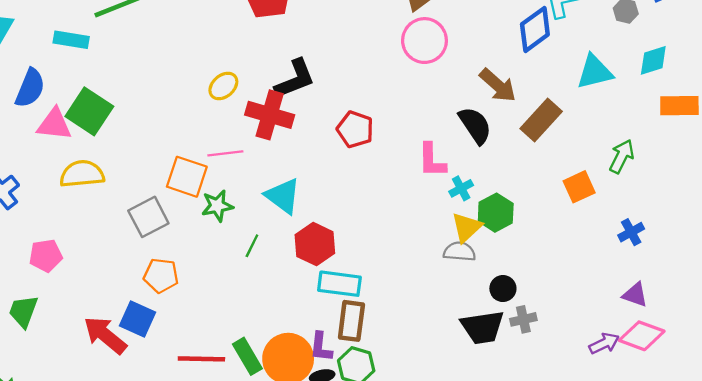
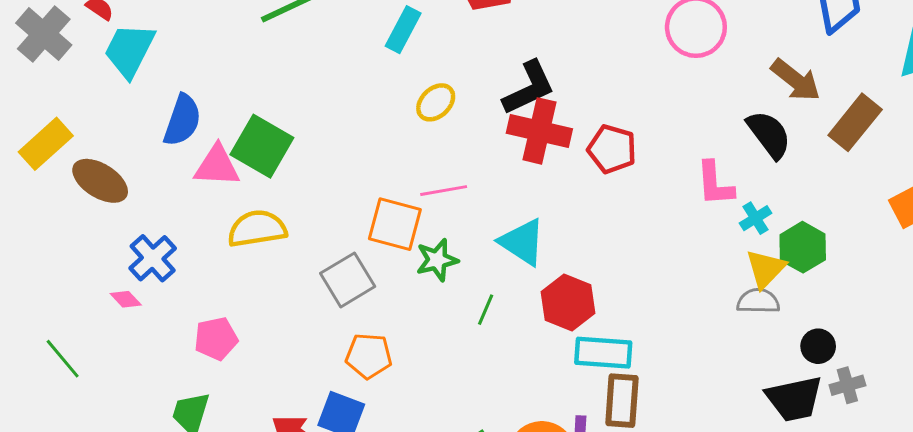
cyan rectangle: (71, 40) -> (403, 30), moved, turned -68
red cross: (270, 115) -> (539, 131), moved

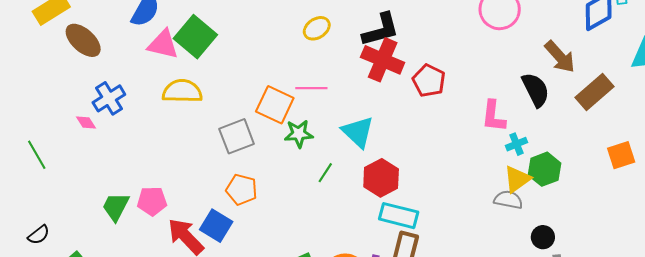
pink pentagon: (216, 339) -> (152, 201), moved

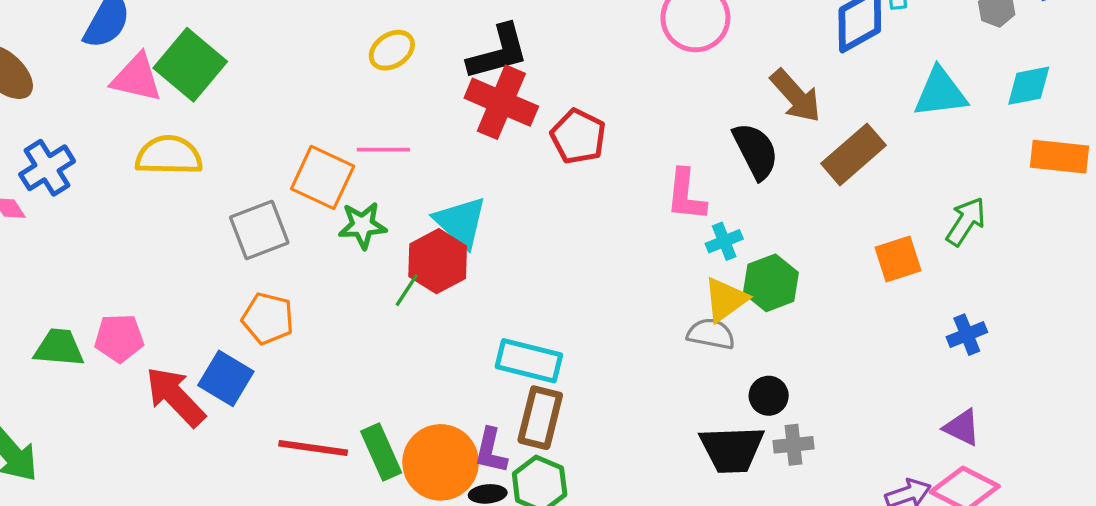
red hexagon: (381, 178) -> (438, 261), moved
green trapezoid: (116, 207) -> (59, 348), turned 68

